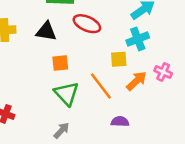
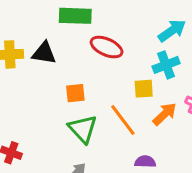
black triangle: (46, 31) -> (44, 53), moved

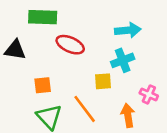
cyan arrow: (172, 31) -> (128, 30), turned 30
orange arrow: (165, 114) -> (128, 115), moved, turned -55

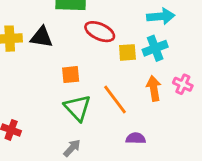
yellow square: (103, 81) -> (127, 52), moved
orange arrow: (128, 115) -> (154, 88), moved

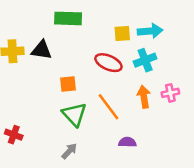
red ellipse: (100, 32) -> (108, 63), moved
yellow square: (127, 52) -> (122, 34), moved
pink cross: (183, 84) -> (170, 93), turned -36

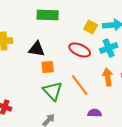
yellow square: (122, 34) -> (91, 27), turned 32
black triangle: (42, 50) -> (37, 49), moved

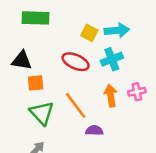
purple semicircle: (95, 113) -> (94, 131), moved

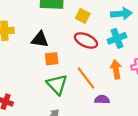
yellow square: (89, 33) -> (83, 16), moved

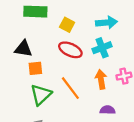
green triangle: (57, 84) -> (41, 95), turned 30
purple semicircle: (102, 99) -> (108, 110), moved

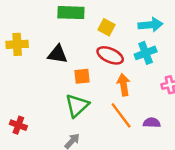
orange square: (35, 68) -> (82, 76), moved
orange arrow: (101, 79) -> (124, 85), moved
orange line: (70, 88) -> (121, 115), moved

